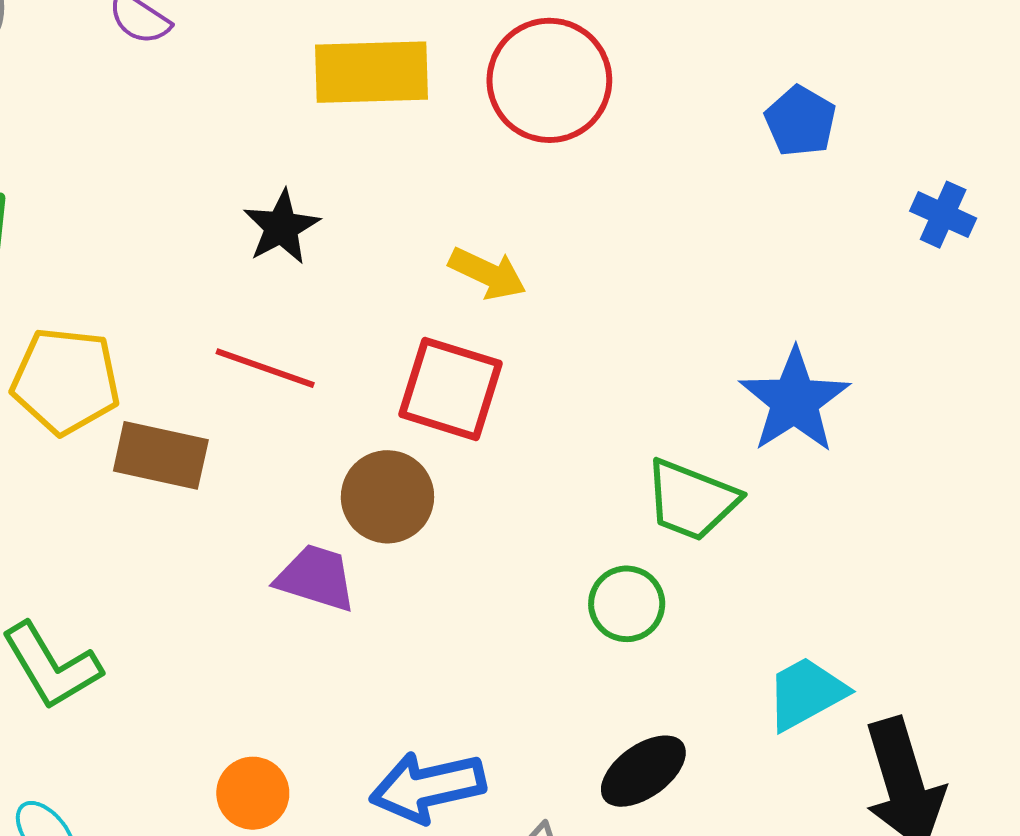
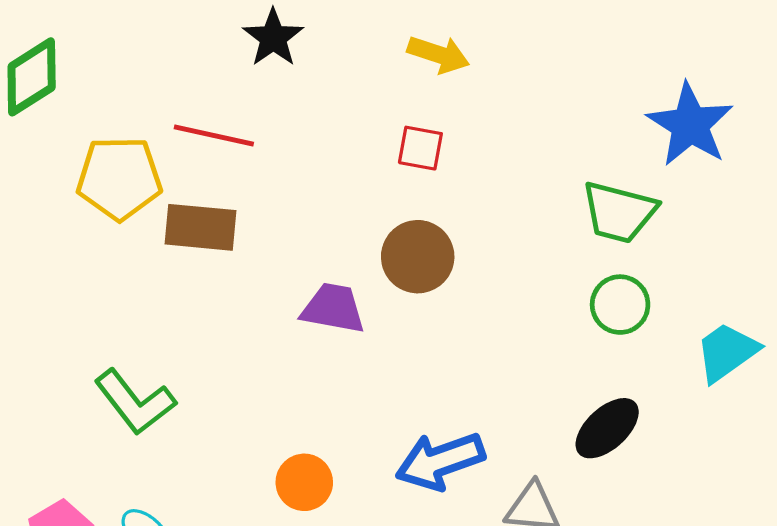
red line: (265, 368) -> (214, 136), moved
red square: (450, 389) -> (420, 148), size x0.6
brown circle: (387, 497) -> (418, 257), moved
green circle: (627, 604) -> (620, 305), moved

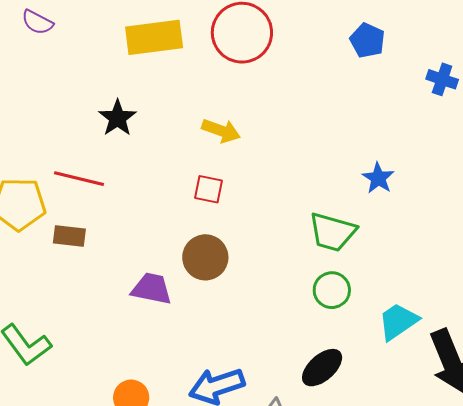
blue star: (690, 125) -> (378, 178), size x0.6
brown rectangle: (201, 227) -> (69, 236), size x0.7

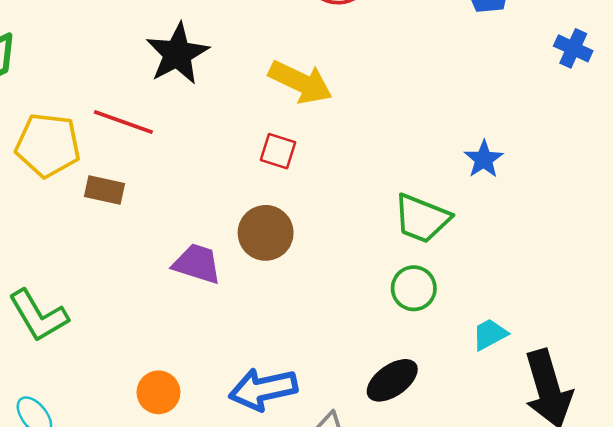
black star: (117, 118) -> (177, 54), size x1.4
yellow arrow: (221, 131) -> (301, 82), size x1.4
cyan trapezoid: (398, 321) -> (490, 334), size x0.7

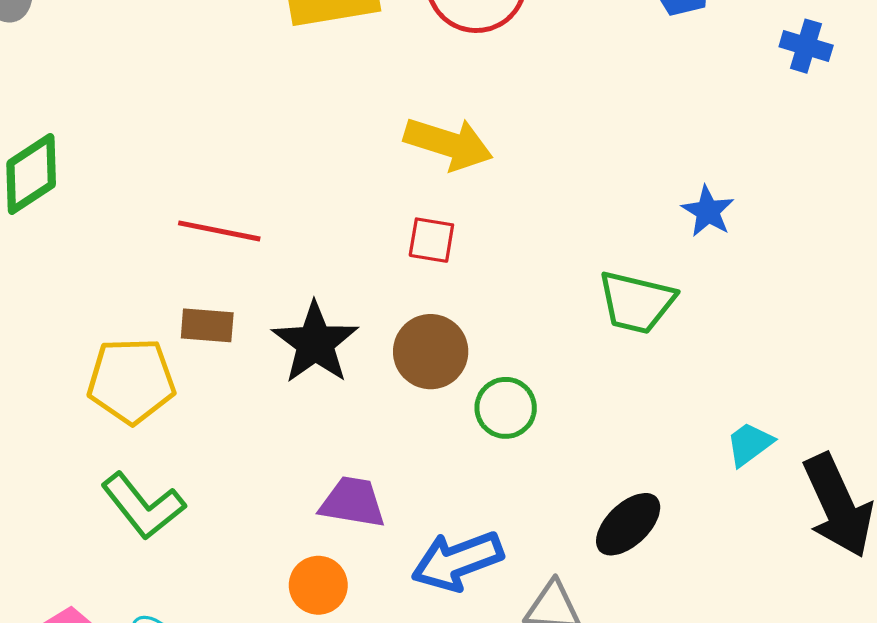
black star: (177, 54) -> (315, 343), moved
yellow pentagon: (48, 145) -> (131, 381), moved
purple trapezoid: (197, 264) -> (353, 502), moved
green circle: (414, 288) -> (506, 408), moved

